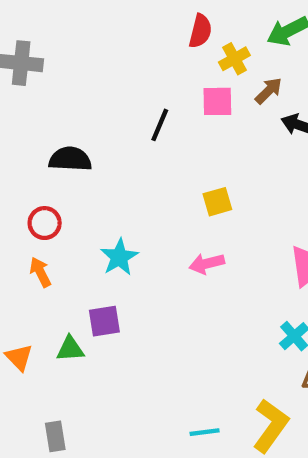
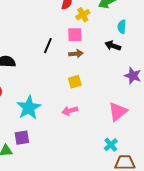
brown arrow: (269, 91) -> (76, 54), moved, turned 40
cyan star: (119, 257) -> (29, 108), size x1.4

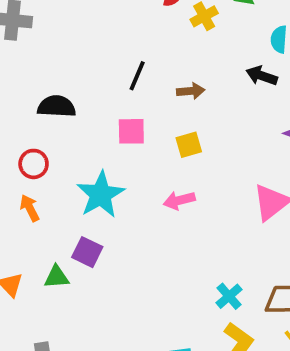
pink square: (75, 35) -> (131, 131), moved
purple square: (22, 138) -> (87, 252), turned 35
cyan cross: (111, 145) -> (229, 296), moved

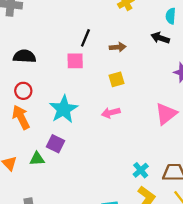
black semicircle: (57, 106) -> (24, 56), moved
pink square: (131, 131) -> (75, 61), moved
orange arrow: (30, 208) -> (21, 117), size x1.5

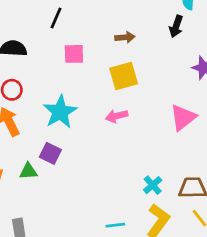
black line: (85, 38) -> (56, 18), moved
black arrow: (160, 38) -> (176, 26), turned -90
yellow square: (117, 79) -> (124, 76), size x1.5

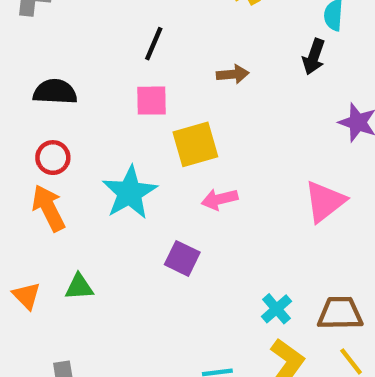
black line: (56, 18) -> (154, 44), moved
yellow square: (124, 76) -> (195, 144), moved
purple square: (50, 153) -> (182, 258), moved

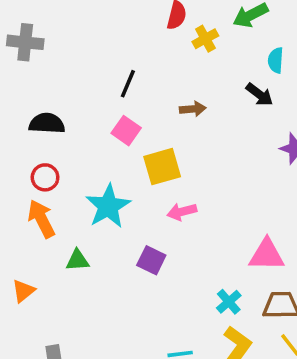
black arrow: (314, 57) -> (259, 95), turned -72
pink square: (152, 101) -> (126, 131), turned 36
pink triangle: (325, 201) -> (267, 255), moved, turned 39
green triangle: (79, 287) -> (77, 260), moved
orange triangle: (27, 296) -> (23, 291), turned 35

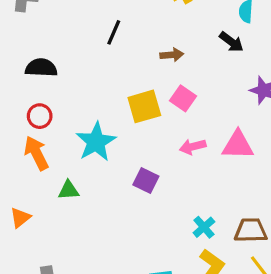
pink square: (126, 131) -> (183, 98), moved
pink arrow: (182, 212) -> (193, 147), moved
pink triangle: (267, 255) -> (238, 145), moved
purple square: (151, 260) -> (146, 180), moved

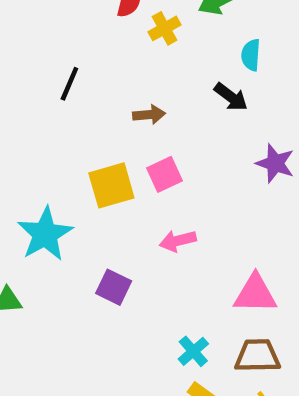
pink square: (183, 98) -> (165, 174), turned 30
pink triangle: (238, 145) -> (255, 294), moved

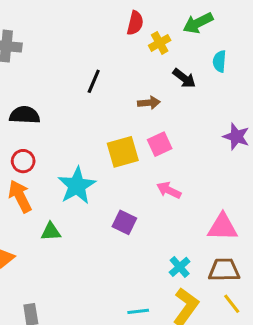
black arrow: (231, 97) -> (184, 78), moved
pink arrow: (178, 241) -> (169, 190), turned 40

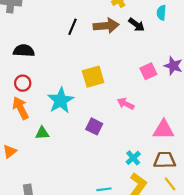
brown arrow: (149, 103) -> (106, 26), moved, size x1.6
pink square: (160, 144) -> (148, 71), moved

